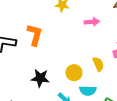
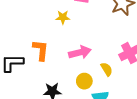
pink arrow: (92, 22) -> (80, 52), moved, size x1.5

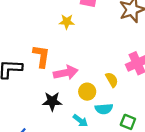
pink arrow: (80, 52) -> (66, 73), moved

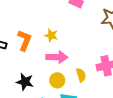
yellow star: (67, 22) -> (51, 35), moved
pink arrow: (66, 73) -> (57, 57), moved

